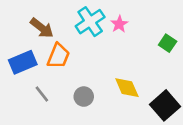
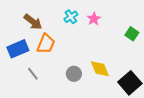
cyan cross: (90, 22) -> (71, 17), size x0.6
gray circle: (84, 97) -> (74, 74), moved

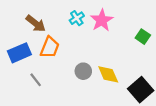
pink star: (94, 19) -> (102, 20), size x1.5
gray circle: (74, 74) -> (83, 71), moved

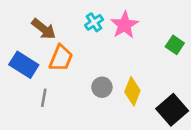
blue rectangle: (19, 53) -> (24, 65), turned 55
yellow diamond: (108, 74) -> (132, 91), turned 45
gray line: (36, 80) -> (44, 98), turned 48

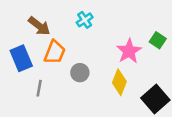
pink star: (124, 25) -> (129, 51), moved
blue rectangle: (24, 65) -> (21, 58), turned 35
gray circle: (102, 87) -> (80, 73), moved

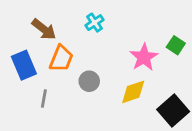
yellow diamond: (119, 82) -> (133, 92), turned 50

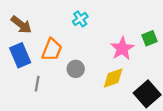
brown arrow: (44, 29) -> (21, 25), moved
green square: (176, 45) -> (149, 38), turned 35

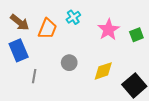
pink star: (122, 48) -> (108, 30), moved
orange trapezoid: (52, 50) -> (48, 29), moved

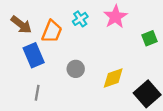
pink star: (108, 30) -> (115, 17), moved
blue rectangle: (19, 50) -> (34, 55), moved
gray line: (34, 76) -> (37, 93), moved

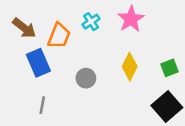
green square: (149, 38) -> (169, 68), moved
yellow diamond: (113, 78) -> (130, 67), moved, turned -45

